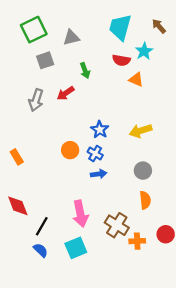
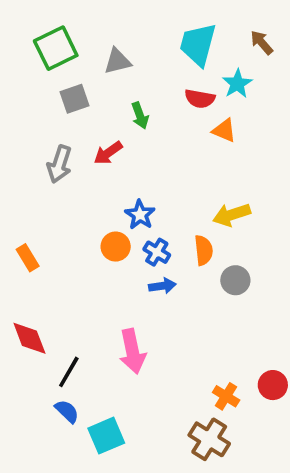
blue star: (100, 130) -> (140, 215), moved
orange semicircle: (145, 200) -> (204, 250), moved
brown cross: (117, 225) -> (209, 439), moved
orange cross: (137, 241) -> (226, 396), turned 35
cyan square: (76, 248) -> (106, 436), moved

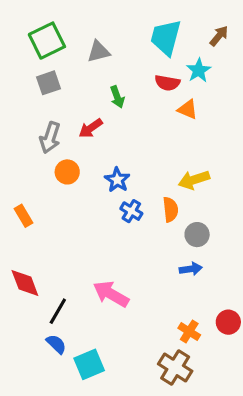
brown arrow: (262, 43) -> (219, 36), turned 80
gray square: (74, 99) -> (48, 83), moved
orange circle: (116, 247) -> (67, 172), moved
blue arrow: (162, 286) -> (191, 269), moved
pink arrow: (132, 351) -> (111, 294), turned 132

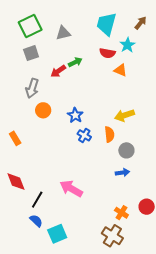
green arrow: (117, 97) -> (75, 62), turned -96
red arrow: (91, 128) -> (58, 71), moved

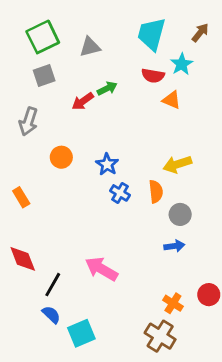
gray arrow: (32, 88) -> (28, 121), moved

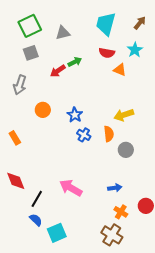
cyan star: (182, 64) -> (135, 50), moved
blue arrow: (174, 246) -> (115, 188), moved

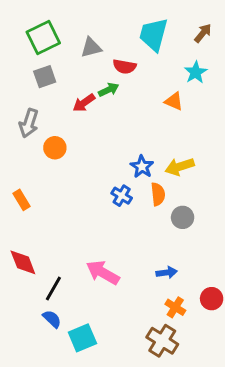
red semicircle: (107, 53) -> (125, 67), moved
orange circle: (43, 110) -> (55, 148), moved
blue star: (75, 115) -> (142, 167), moved

